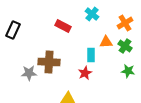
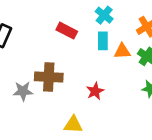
cyan rectangle: (91, 55) -> (103, 41), moved

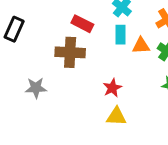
brown cross: (49, 77) -> (70, 52), moved
yellow triangle: (73, 125) -> (116, 116), moved

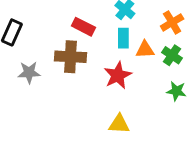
gray star: (36, 88) -> (29, 72), moved
red star: (112, 88) -> (118, 75), moved, size x1.4

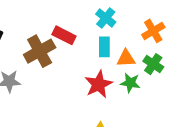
brown cross: (71, 57) -> (40, 51), moved, turned -32
green star: (176, 91) -> (130, 83), moved

